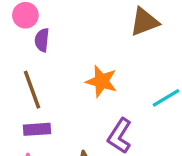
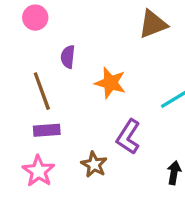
purple semicircle: (42, 40) -> (68, 57), moved

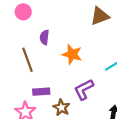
purple rectangle: (47, 130) -> (41, 92), moved
purple L-shape: (128, 137) -> (84, 89), turned 30

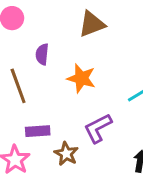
brown triangle: (100, 16) -> (92, 24), moved

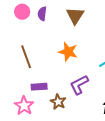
brown triangle: (92, 24) -> (75, 16), turned -36
purple semicircle: (42, 54) -> (42, 14), moved

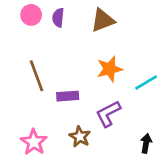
brown triangle: (75, 16) -> (103, 20), turned 36
orange star: (68, 52) -> (110, 69), moved, turned -30
purple rectangle: (39, 87) -> (68, 96), moved

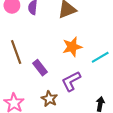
purple rectangle: (68, 96) -> (40, 68), turned 56

